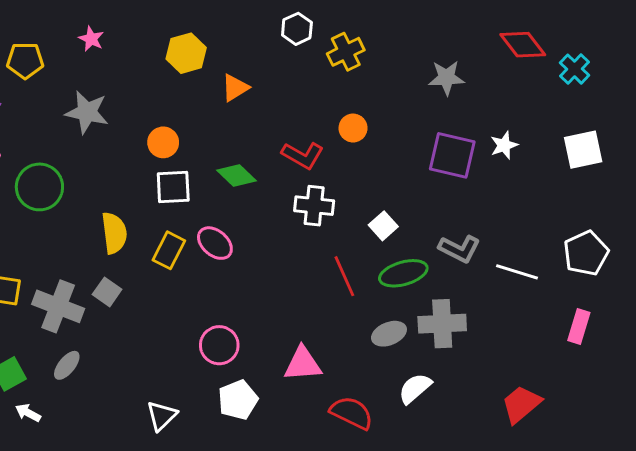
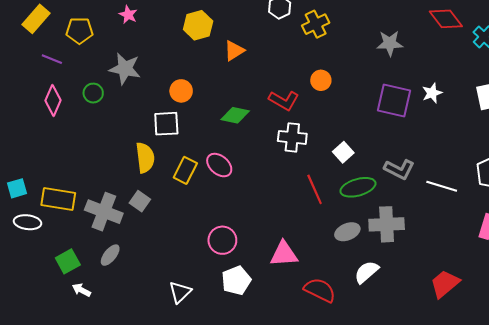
green diamond: (237, 175) -> (235, 115), turned -32
green circle: (39, 187) -> (93, 93), moved, size x0.6
white square: (173, 187) -> (166, 124), moved

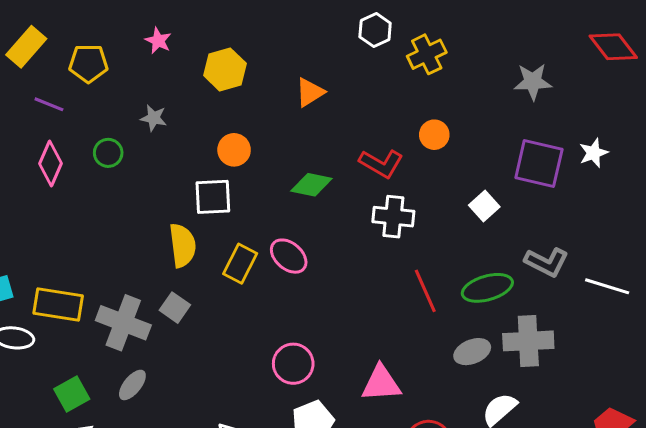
yellow hexagon: (198, 25) -> (225, 69), moved
gray star: (125, 69) -> (154, 118), size x0.6
white square: (343, 152) -> (484, 206), moved

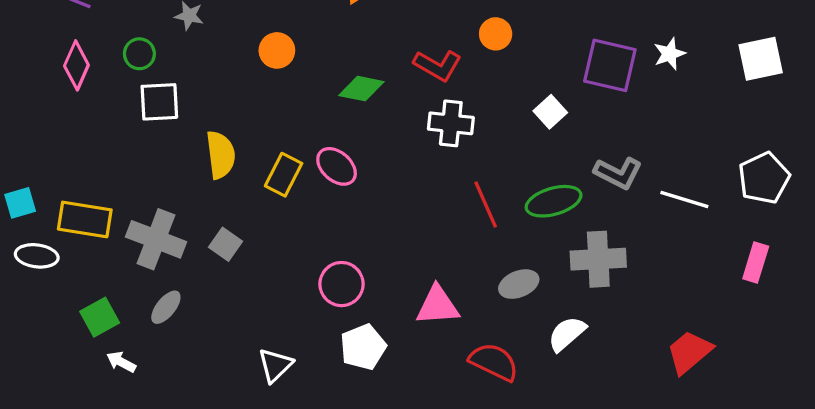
white square: (213, 197) -> (159, 102), moved
gray square: (175, 308) -> (226, 244), moved
gray ellipse: (472, 352) -> (519, 284), moved

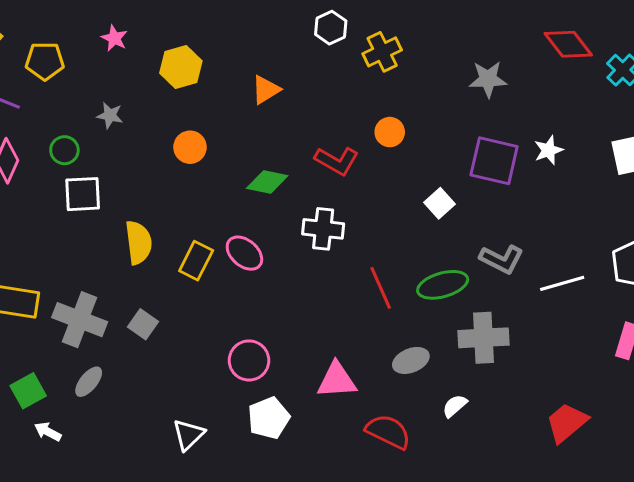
white cross: (451, 123) -> (323, 229), moved
white line: (684, 200) -> (562, 283), turned -33
white semicircle: (567, 334) -> (455, 406), size x0.7

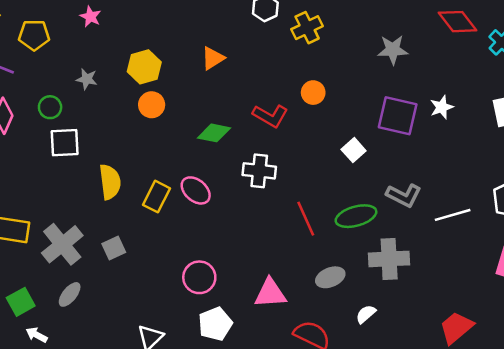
yellow hexagon: (181, 67) -> (144, 67), moved
gray cross: (80, 320) -> (62, 244), turned 30
gray square: (143, 324) -> (114, 248), turned 30

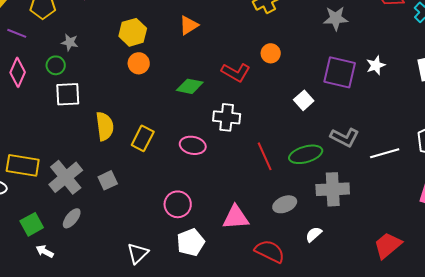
gray star: (87, 79) -> (70, 42), moved
pink ellipse: (196, 190) -> (193, 145), moved, turned -30

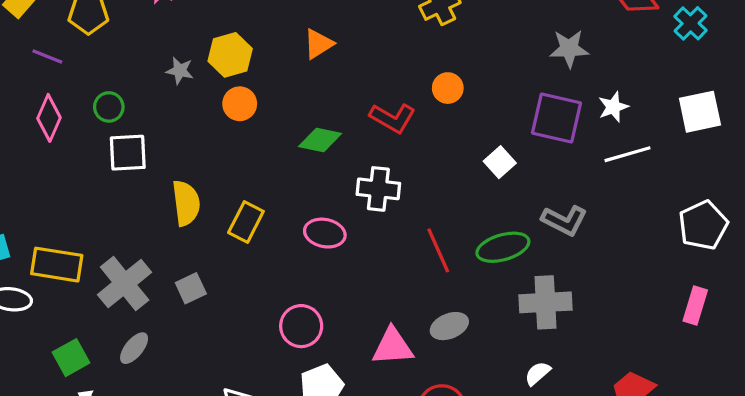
gray star: (336, 18) -> (569, 49), moved
gray star: (70, 42) -> (180, 71), moved
white line: (385, 153) -> (627, 154), moved
gray ellipse: (285, 204) -> (449, 326), moved
white semicircle: (314, 234) -> (538, 373), moved

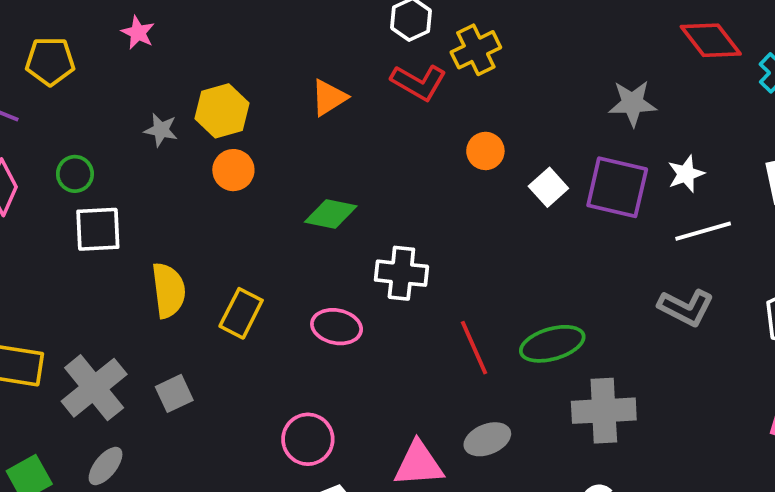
red L-shape: (393, 118) -> (419, 82), moved
white square: (500, 162) -> (548, 187), moved
gray L-shape: (564, 220) -> (686, 308), moved

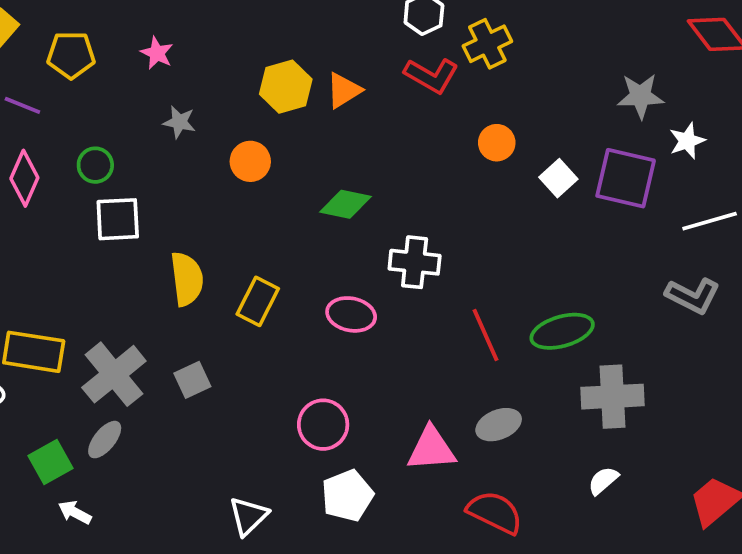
pink star: (138, 33) -> (157, 53), moved
yellow hexagon: (222, 111) -> (286, 87), moved
white star: (686, 174) -> (687, 141), moved
gray ellipse: (106, 466) -> (105, 440), moved

